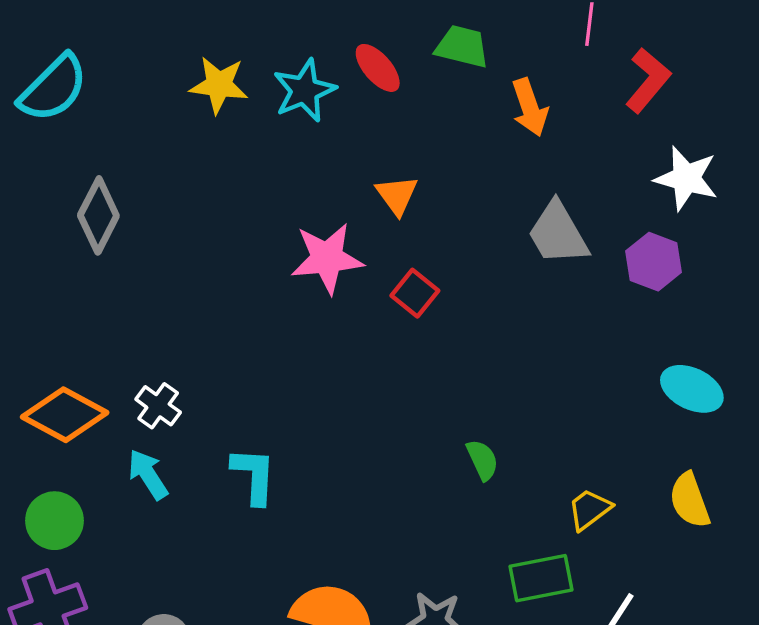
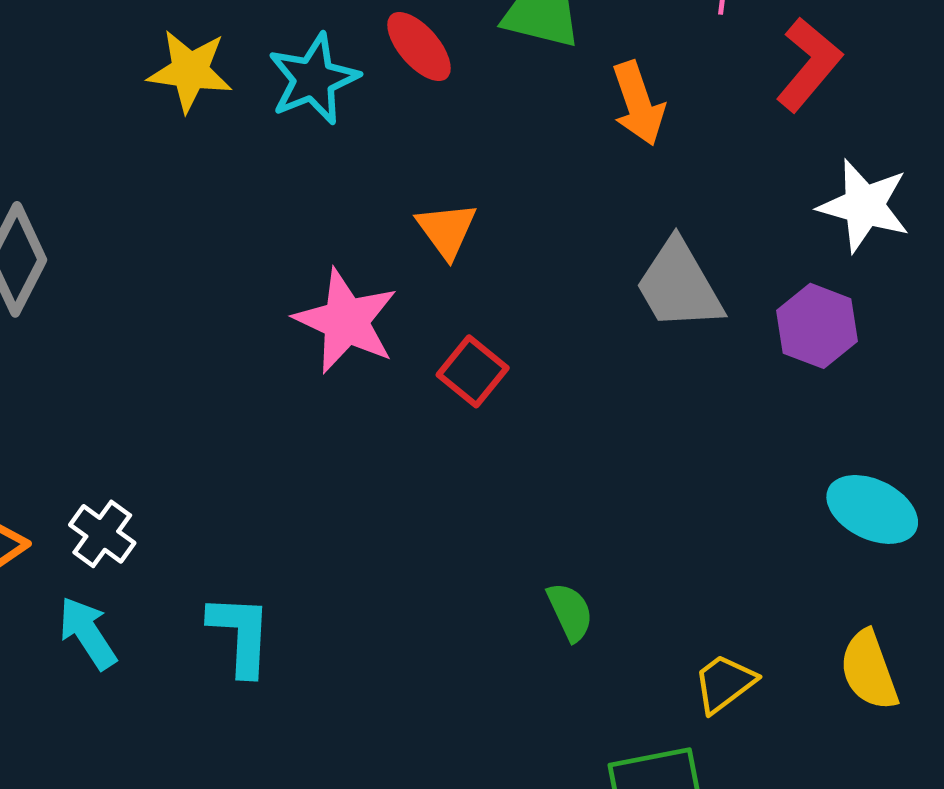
pink star: (327, 258) -> (346, 321), turned 30

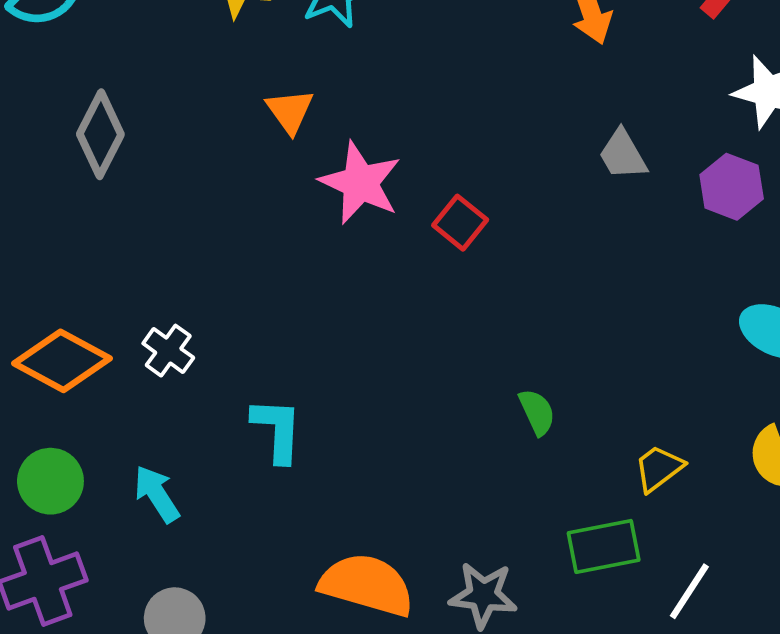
orange triangle: (447, 230) -> (290, 111), moved
gray trapezoid: (679, 285) -> (623, 155), size x0.7
cyan arrow: (88, 633) -> (157, 494), moved

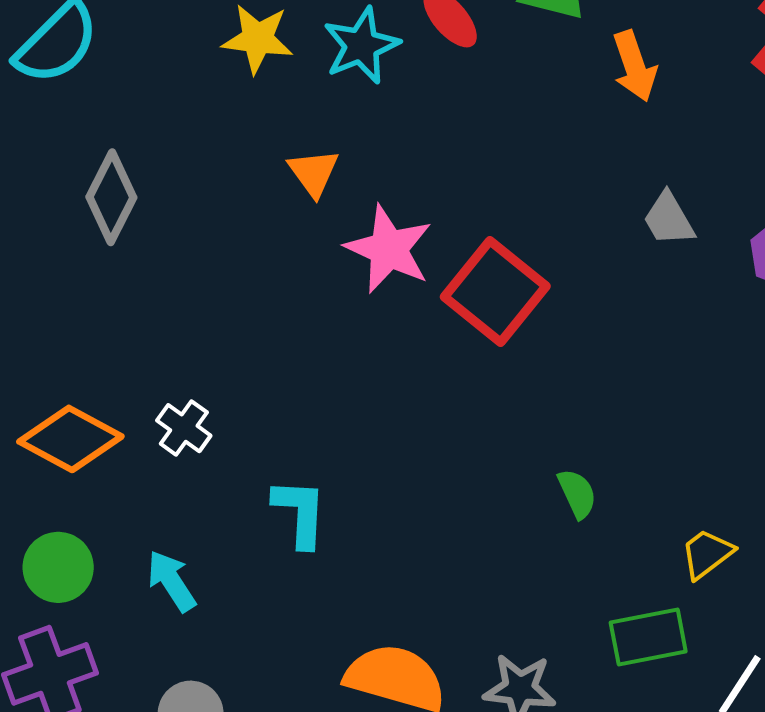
red square: (460, 223) -> (495, 291), size x1.8

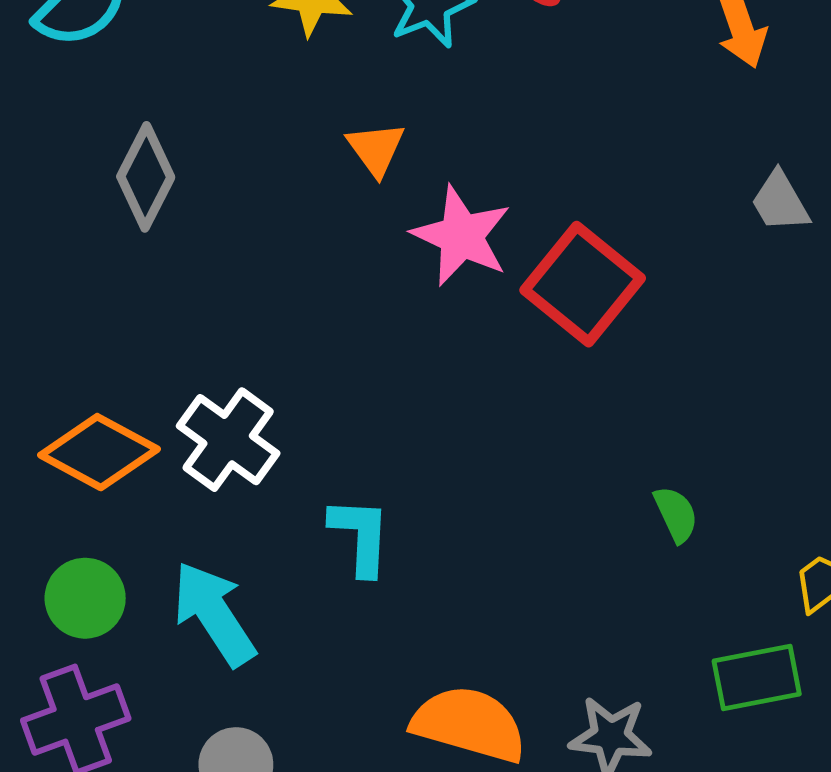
white cross: (184, 428) -> (228, 440), size x1.6
cyan arrow: (172, 581) -> (214, 614), size x1.5

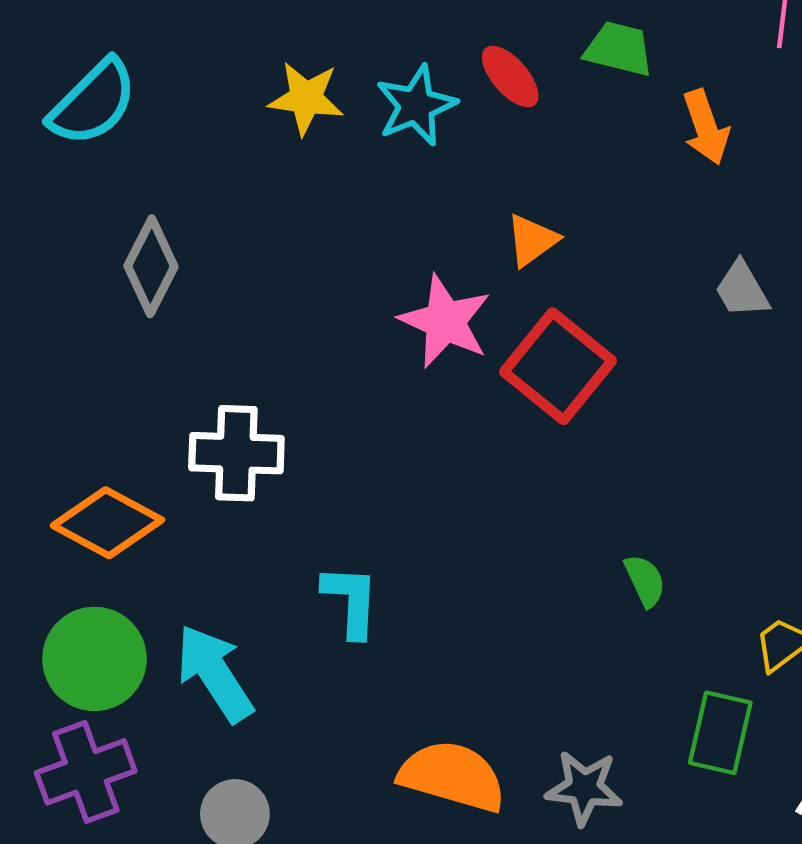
orange triangle: (376, 149) -> (532, 240), moved, turned 30
white cross: (228, 440) -> (236, 453), moved, turned -34
green circle: (85, 598) -> (94, 659), size x1.4
green rectangle: (757, 677) -> (720, 733), turned -66

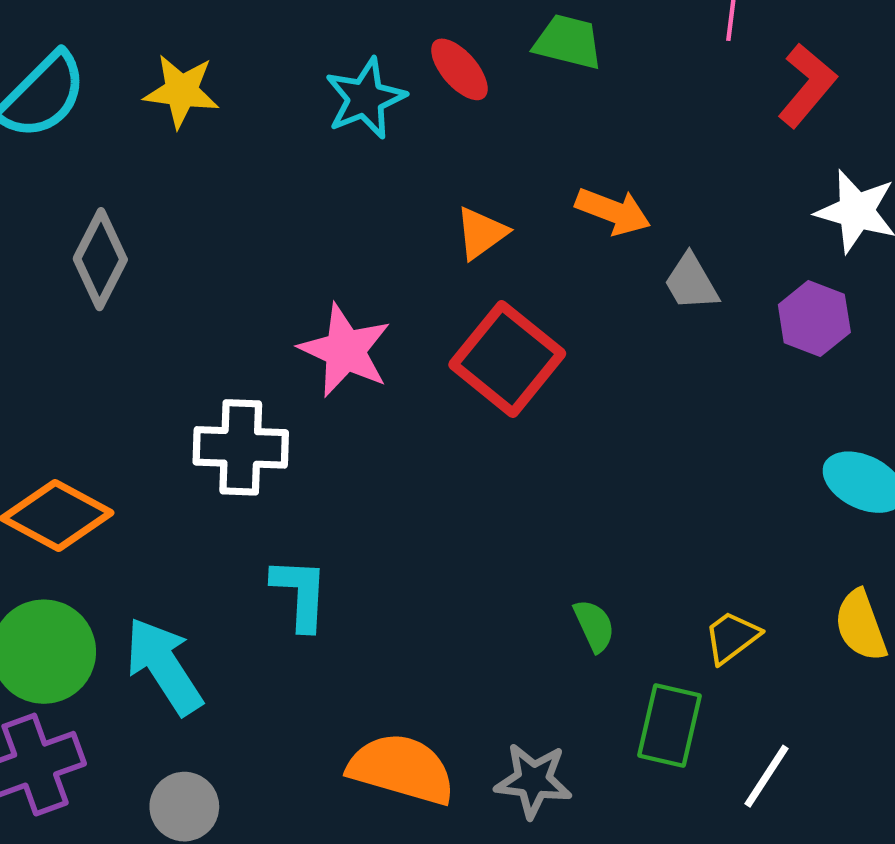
yellow star: (306, 98) -> (181, 91), moved
orange arrow: (706, 127) -> (613, 211), moved, turned -50
pink star: (445, 321) -> (345, 350), moved
white cross: (236, 453) -> (241, 447), moved
green semicircle: (645, 581) -> (594, 626), moved

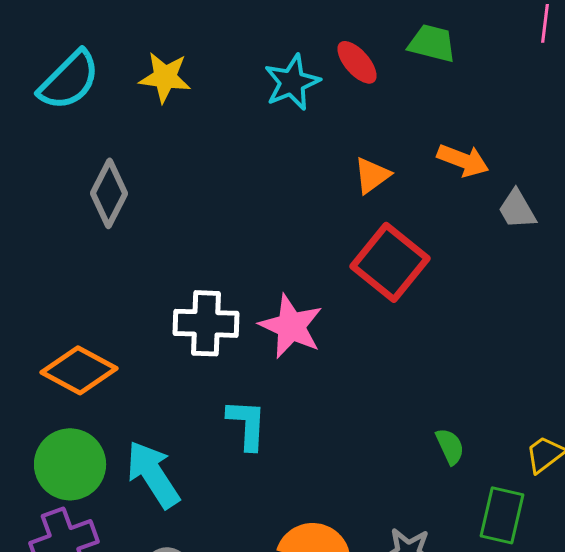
pink star: (345, 350) -> (291, 326), moved

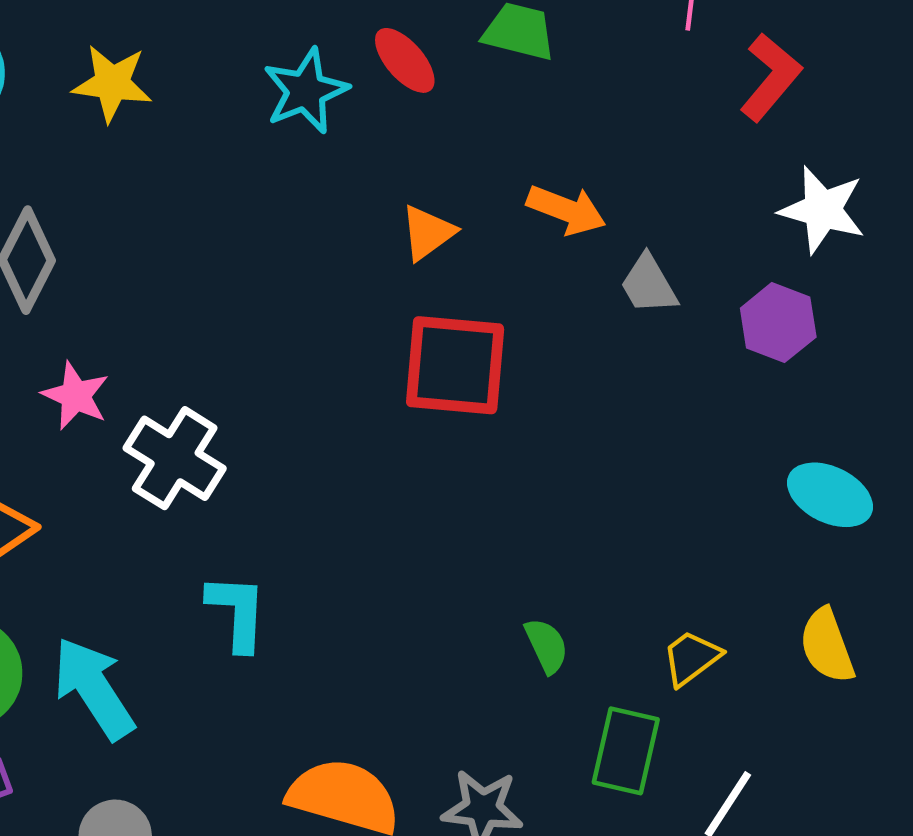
red square: (390, 262) -> (455, 365), turned -34
white cross: (206, 323) -> (175, 458), turned 30
pink star: (291, 326) -> (76, 396), moved, size x0.7

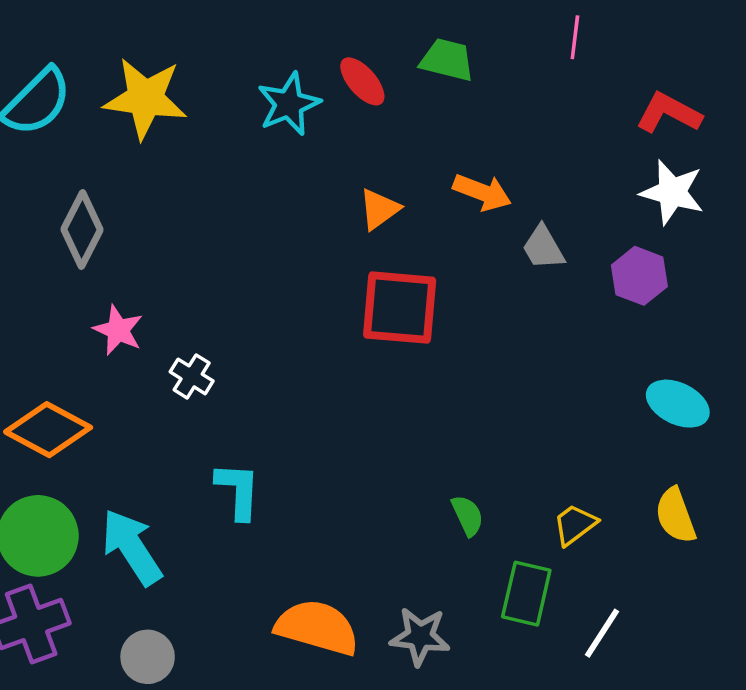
red L-shape: (771, 77) -> (669, 113), moved, turned -102
yellow star: (112, 83) -> (145, 98), size x1.4
white cross: (175, 458) -> (192, 376), size x0.6

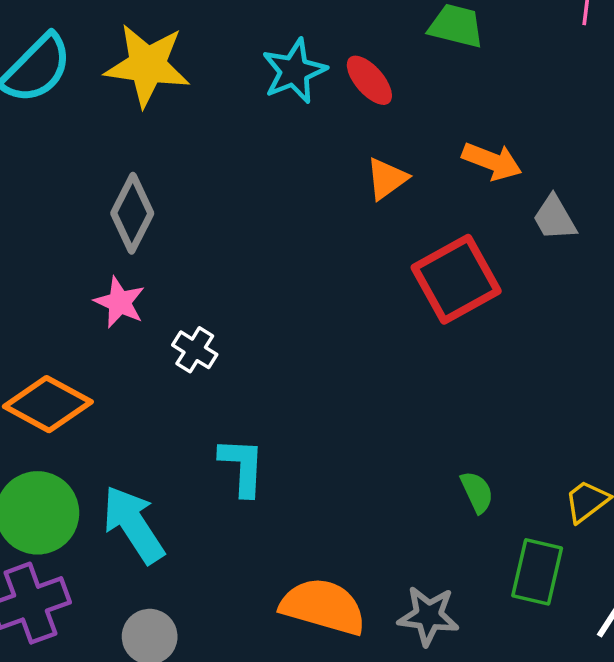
red ellipse: (362, 81) -> (369, 80), moved
gray diamond: (82, 229) -> (132, 213), moved
red square: (400, 308) -> (456, 279), moved, turned -34

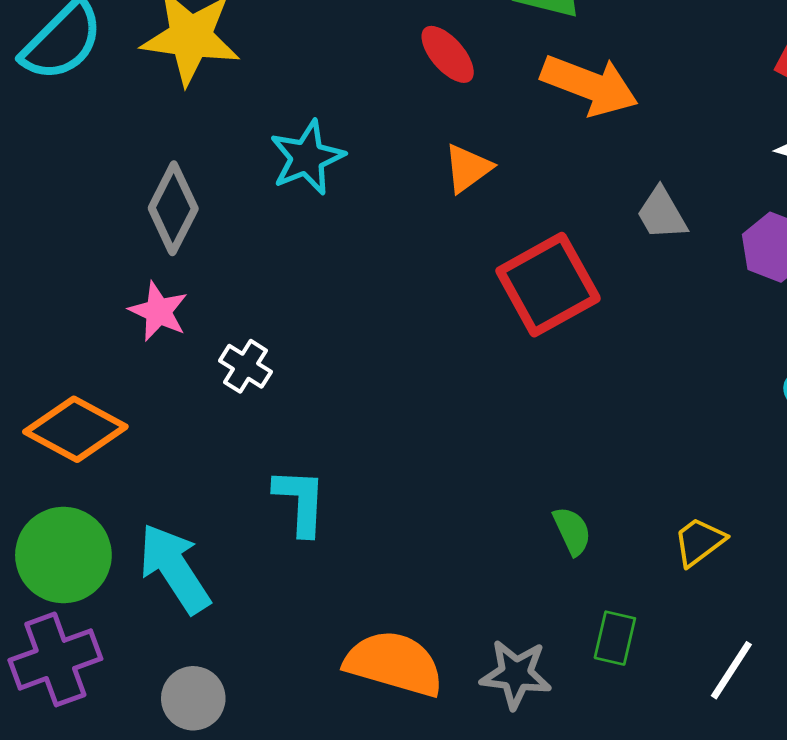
cyan star: (294, 71) -> (307, 157), moved
orange arrow: (492, 161) -> (590, 85), moved, size x1.4
green rectangle: (537, 572) -> (615, 638), moved, size x0.7

